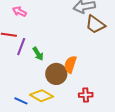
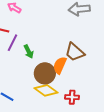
brown trapezoid: (95, 25) -> (75, 52), moved
yellow diamond: (41, 96) -> (46, 90), moved

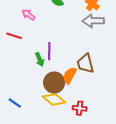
purple line: (13, 43) -> (49, 51), moved, turned -30
brown trapezoid: (75, 52) -> (85, 63), turned 30

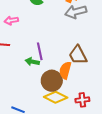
pink arrow: (28, 15) -> (11, 21), turned -32
green arrow: (40, 60) -> (32, 62), turned 136

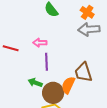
pink arrow: (11, 21) -> (40, 43), moved
green arrow: (32, 62) -> (35, 83), moved

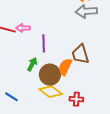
pink arrow: (40, 43) -> (23, 28), moved
green arrow: (35, 83) -> (32, 64), turned 96

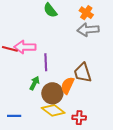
pink arrow: (23, 28) -> (25, 47), size x1.5
blue line: (11, 97) -> (14, 116), turned -32

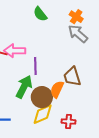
gray arrow: (88, 30) -> (78, 34), turned 45
green arrow: (34, 83) -> (24, 87), size x1.6
yellow diamond: (53, 110) -> (43, 114), turned -60

